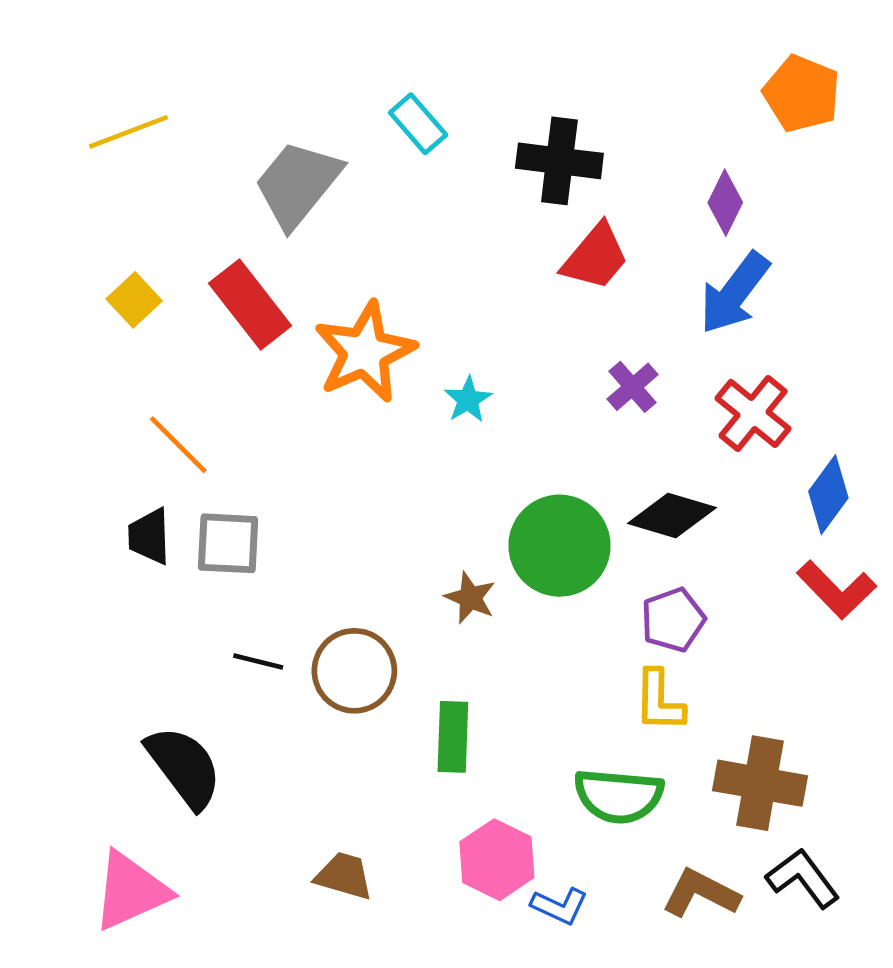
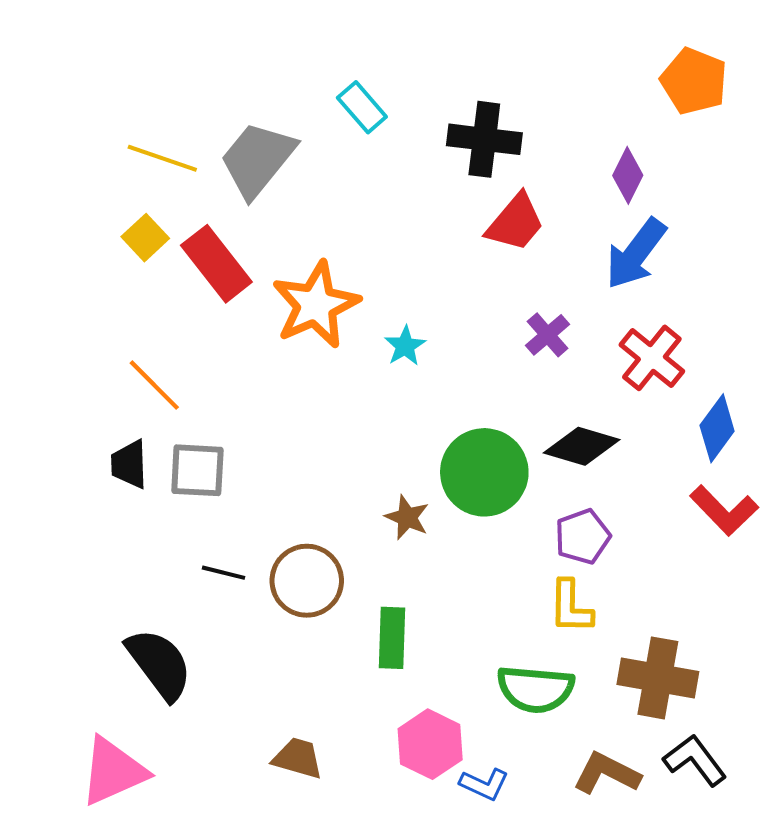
yellow line: (128, 132) -> (162, 158), moved, turned 40
yellow square: (134, 300) -> (145, 238), moved

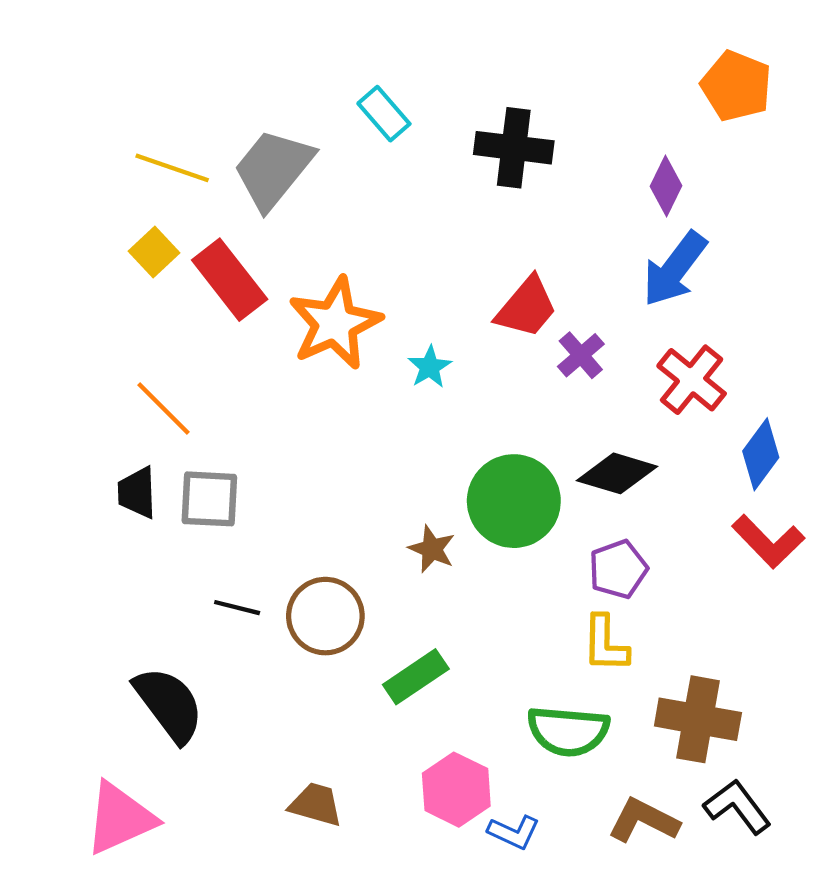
red trapezoid: (515, 223) -> (527, 307), moved
green rectangle: (392, 638) -> (416, 677), turned 54

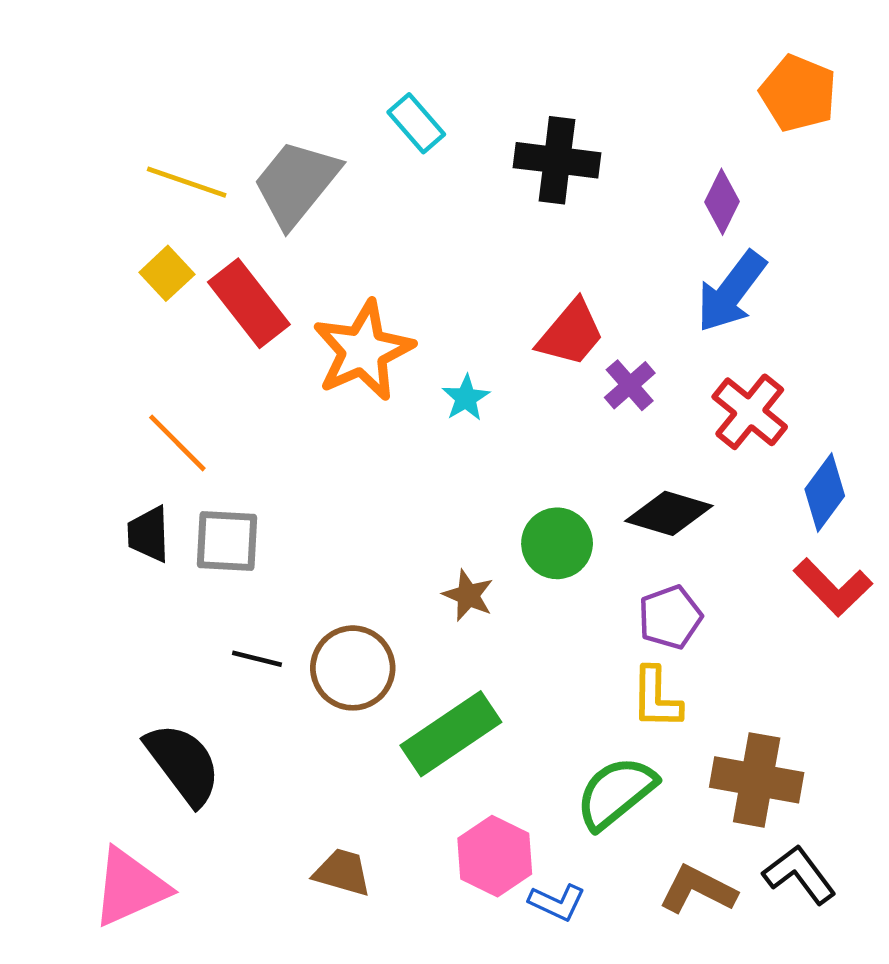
green circle: (514, 501) -> (557, 543), size x0.7
green rectangle: (416, 677) -> (451, 734), size x1.4
green semicircle: (568, 731) -> (616, 793), turned 136

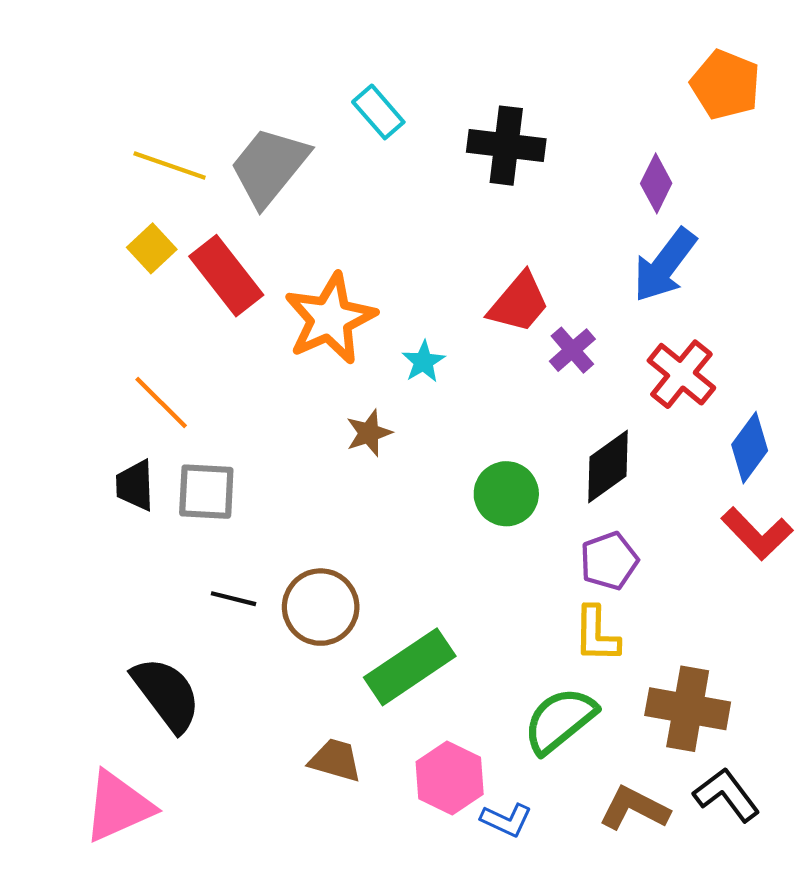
black diamond: (669, 513) -> (608, 466), turned -52
brown star: (468, 595) -> (369, 433), moved, turned 30
brown trapezoid: (342, 872) -> (335, 760), moved

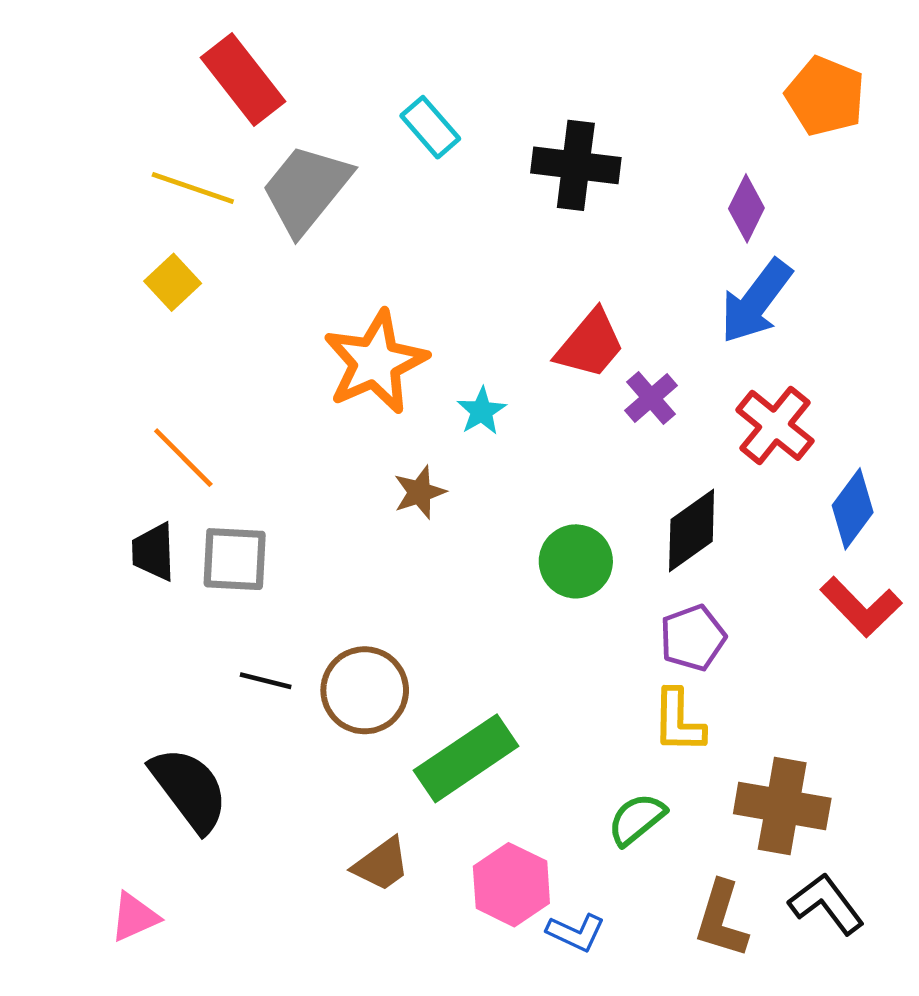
red rectangle: (226, 276) -> (243, 79), moved
green semicircle: (560, 720) -> (637, 819), size x0.7
brown trapezoid: (335, 760) -> (381, 864), turned 128
pink triangle: (118, 806) -> (134, 917), size x0.6
brown L-shape: (634, 808) -> (721, 919), turned -100

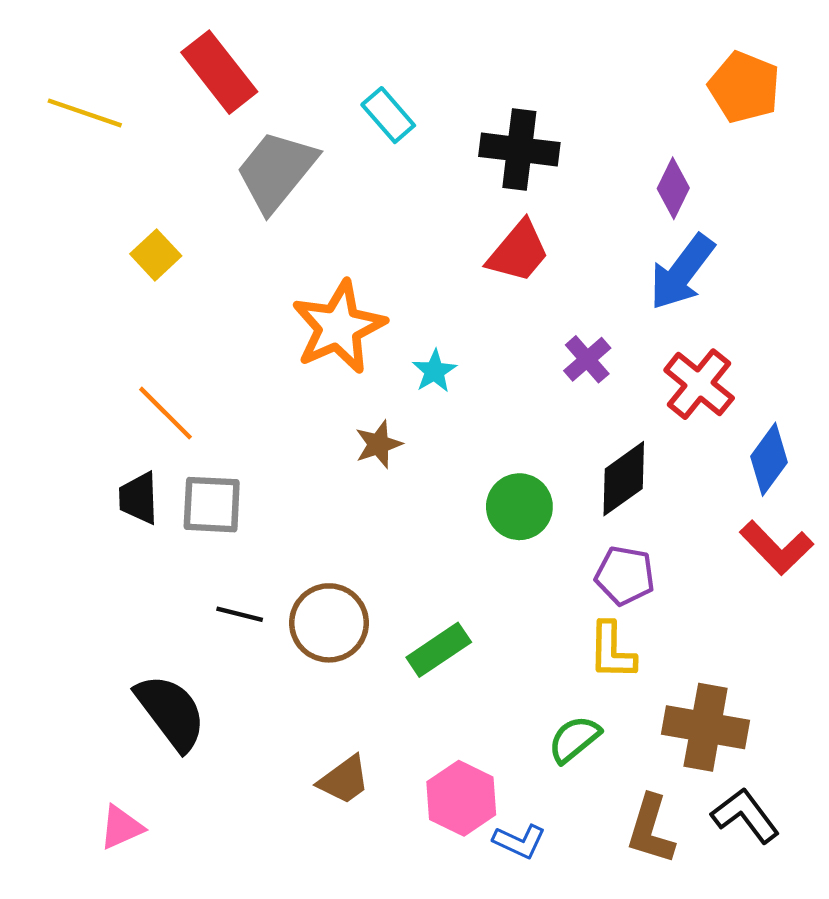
yellow line: (193, 188) -> (85, 113), moved
red trapezoid: (590, 344) -> (518, 252), moved
purple pentagon: (693, 638) -> (625, 576), turned 30
green rectangle: (466, 758) -> (439, 650), moved, size x0.7

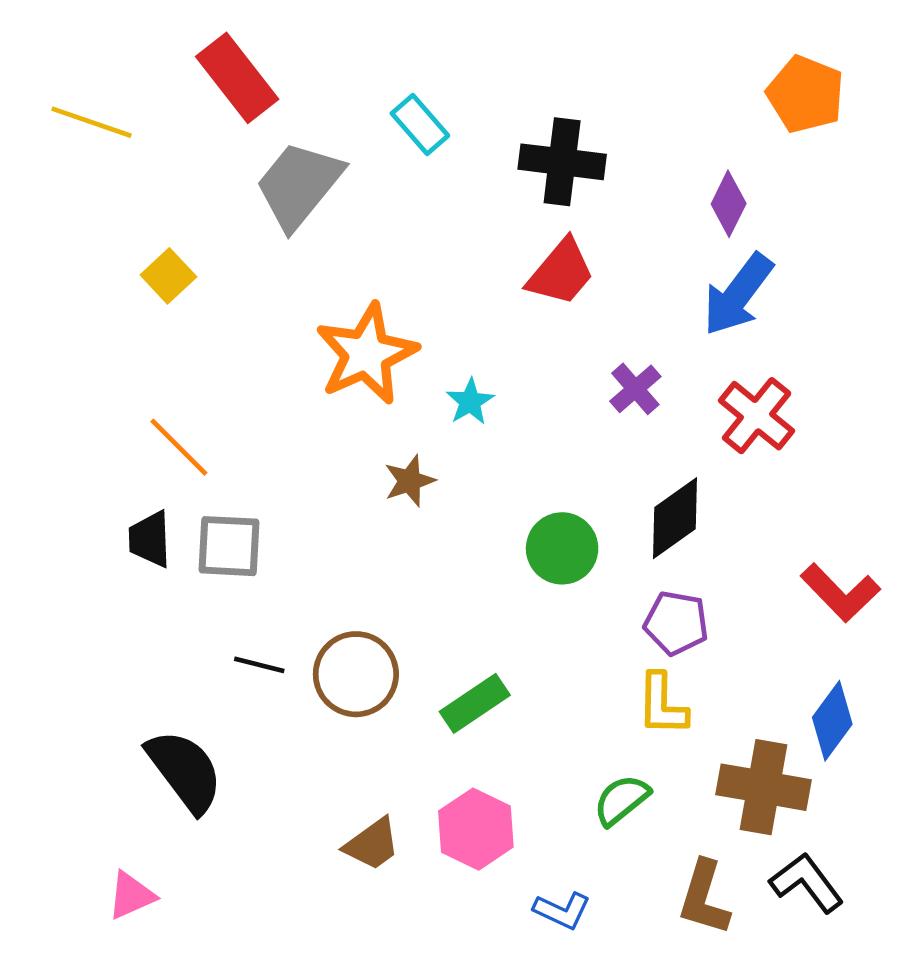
blue diamond: (769, 459) -> (832, 721), moved
pink hexagon: (461, 798) -> (476, 829), moved

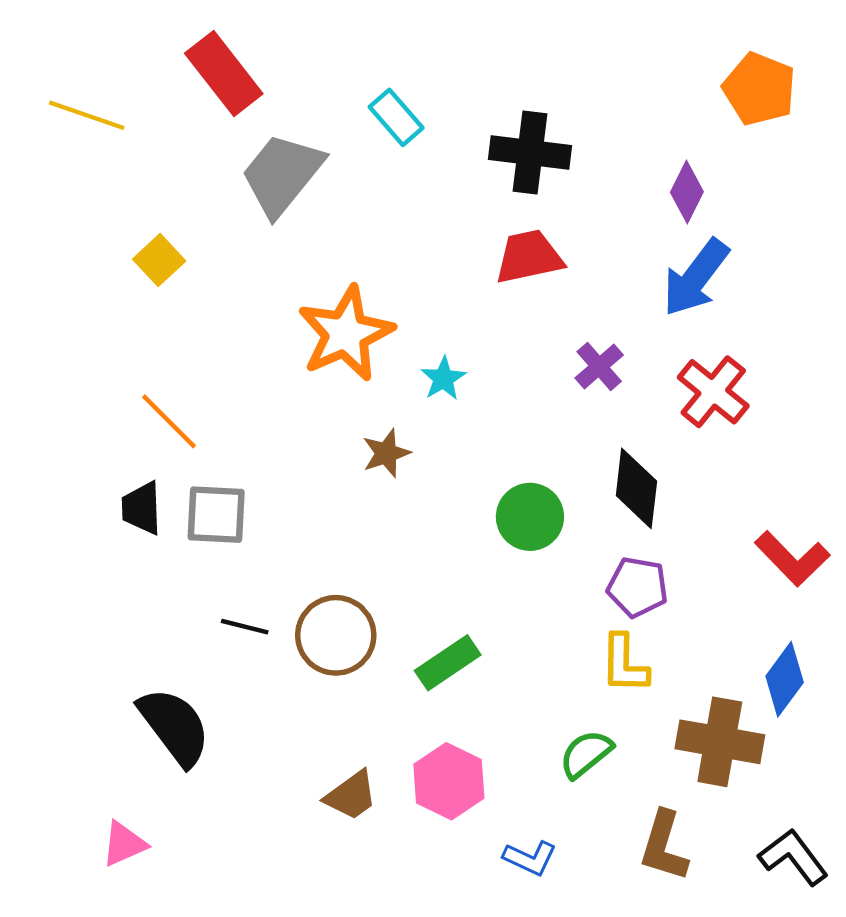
red trapezoid: (561, 272) -> (529, 257), turned -142
black diamond: (675, 518) -> (636, 488), turned -48
black L-shape: (807, 883) -> (793, 857), moved

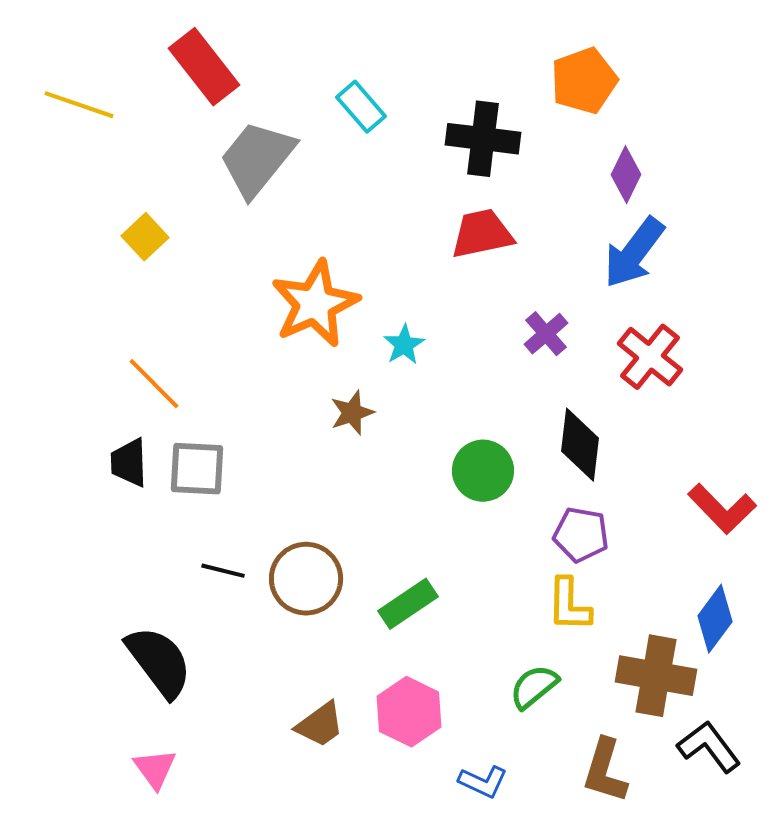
orange pentagon: (759, 89) -> (584, 81), moved, turned 30
pink triangle: (124, 844) -> (155, 769), moved, turned -42
black L-shape: (793, 857) -> (709, 747), moved

